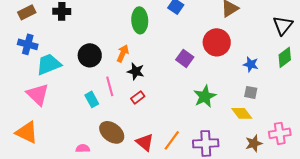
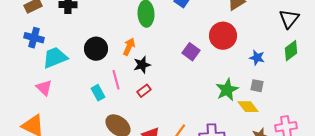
black star: (136, 71) -> (142, 65), turned -30
pink triangle: (38, 94) -> (44, 88), size x0.7
green star: (205, 96) -> (227, 90), moved

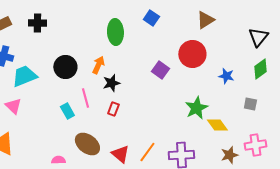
gray square: (257, 86) -> (250, 104), moved
red rectangle: (144, 91) -> (113, 109), turned -32

